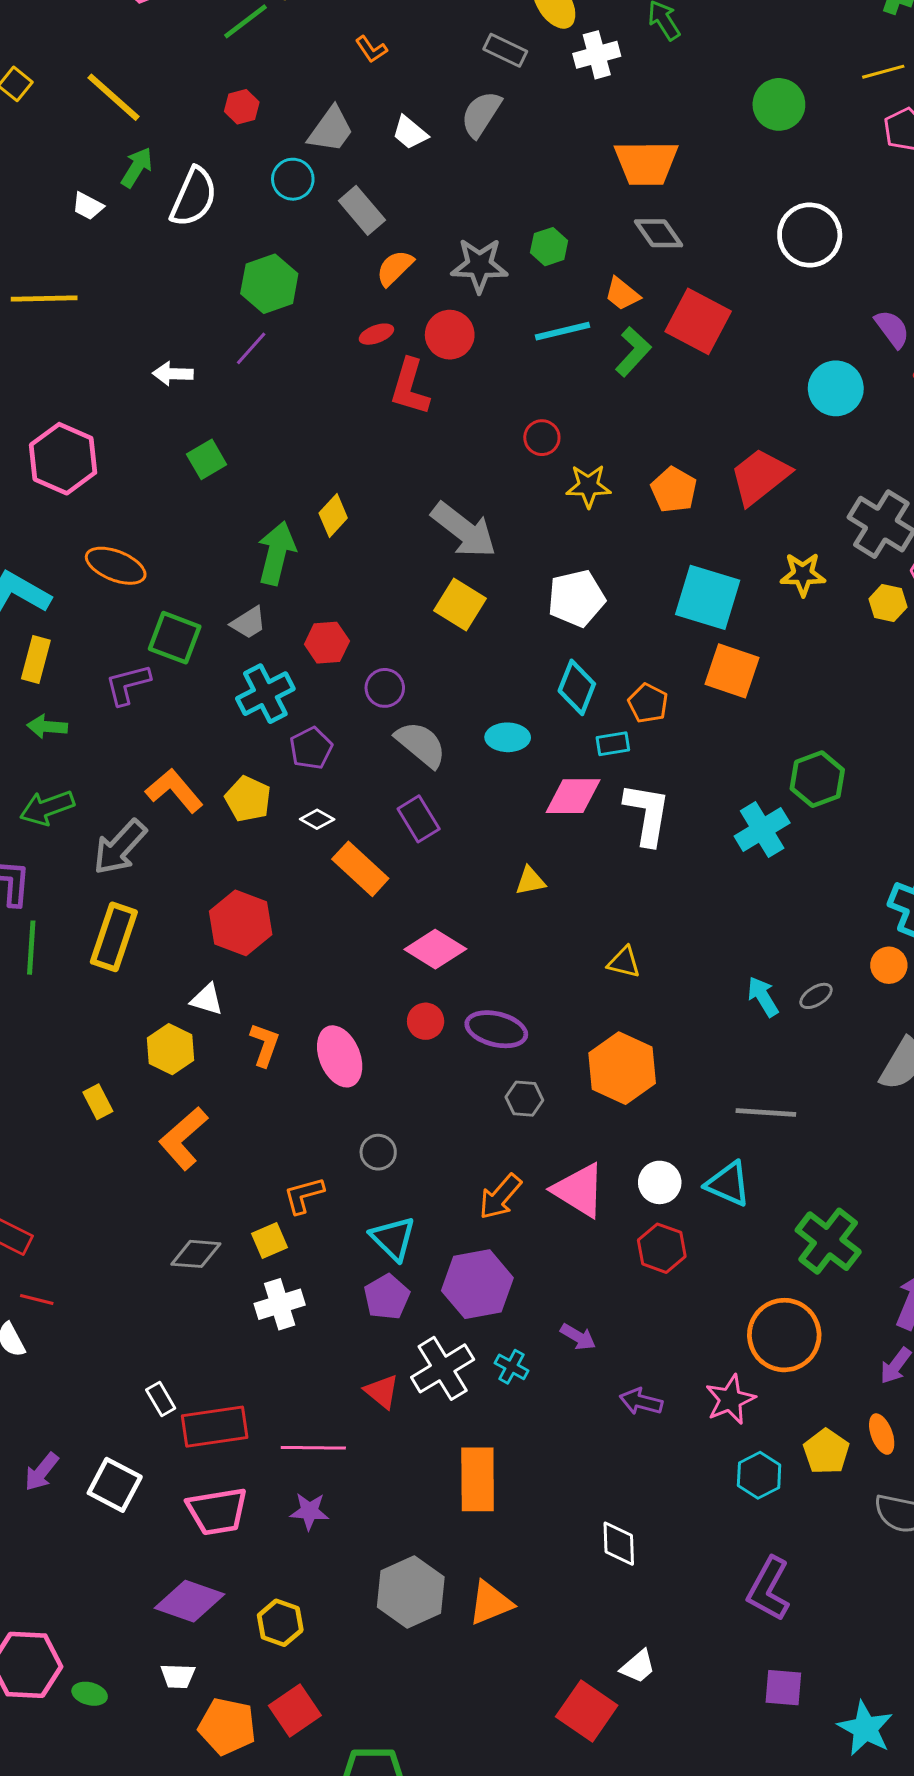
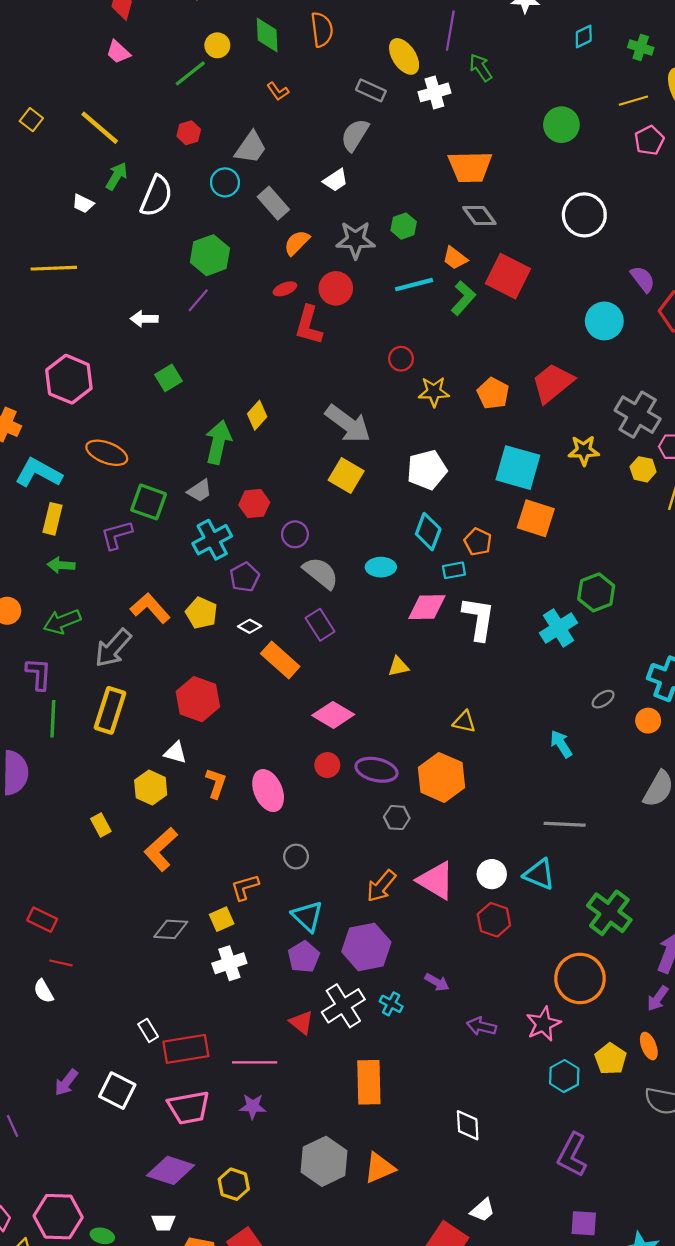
white trapezoid: (410, 133) -> (335, 180), moved, turned -72
gray ellipse: (816, 996) -> (603, 699), moved
orange hexagon: (622, 1068) -> (442, 777), moved

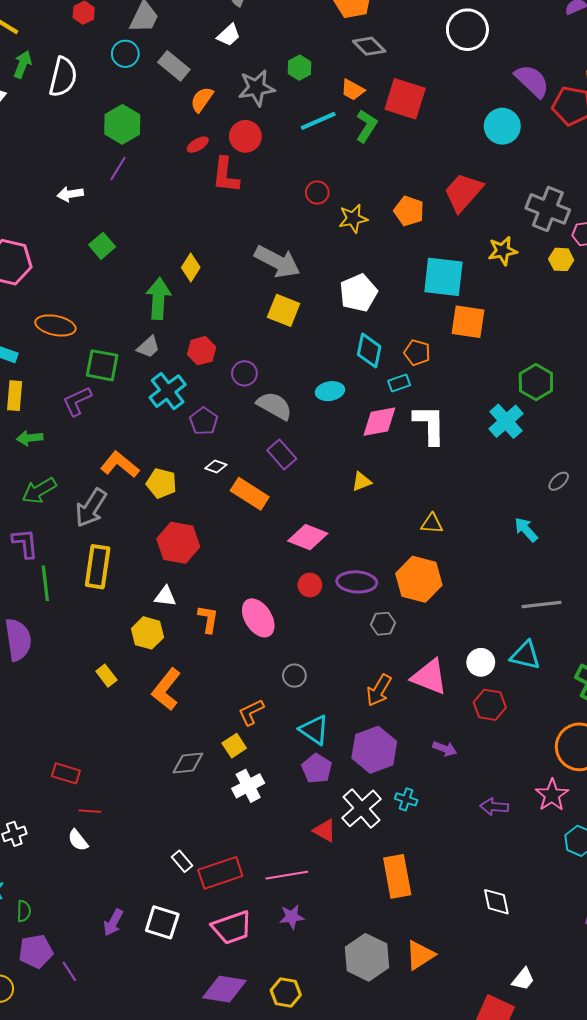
purple semicircle: (643, 279) -> (532, 81), size x1.4
yellow pentagon: (201, 613) -> (161, 483), moved
purple arrow: (437, 982) -> (445, 749), moved

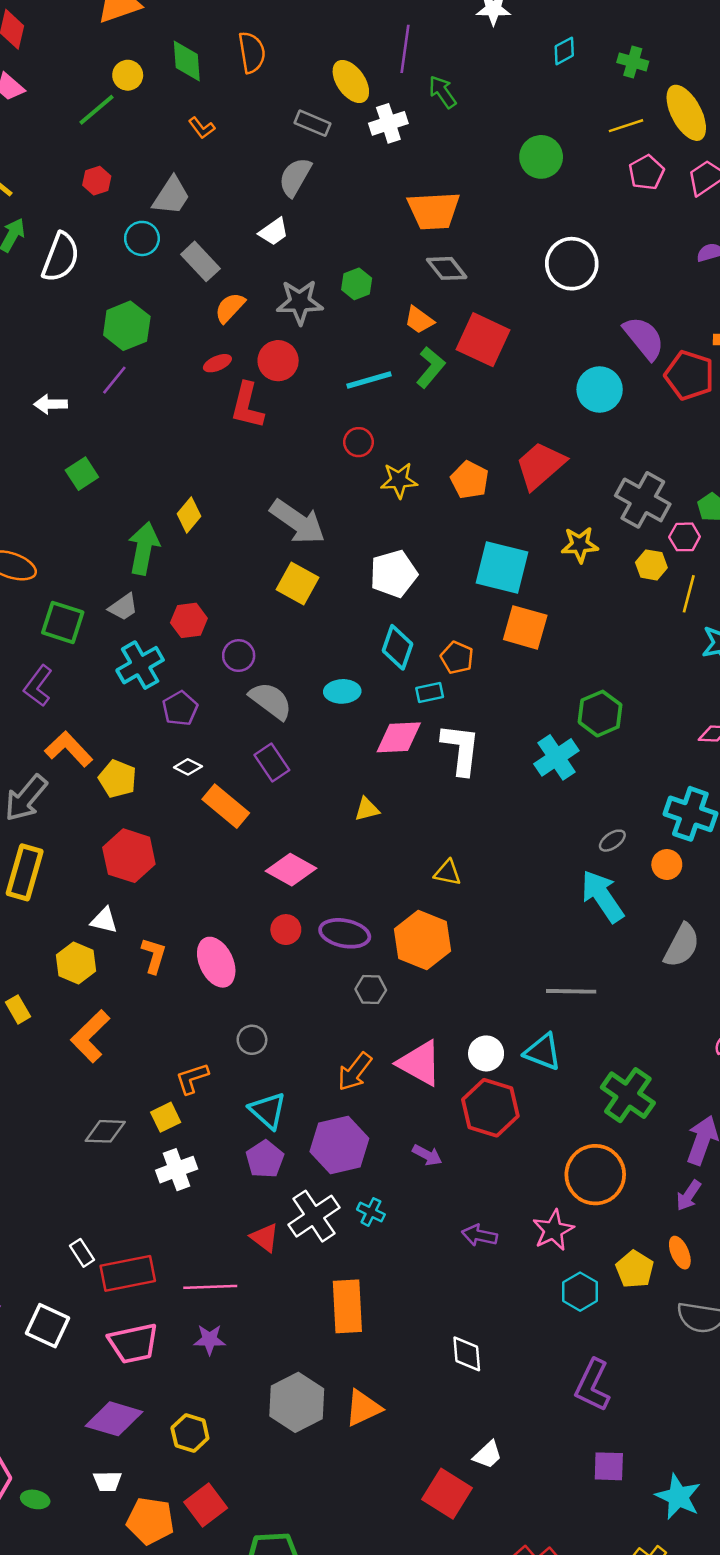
cyan line: (318, 121) -> (369, 380), moved
purple L-shape: (77, 401) -> (38, 686), moved, turned -36
cyan arrow: (526, 530) -> (602, 896), moved, size x1.6
red hexagon: (490, 705) -> (490, 1108), size x1.4

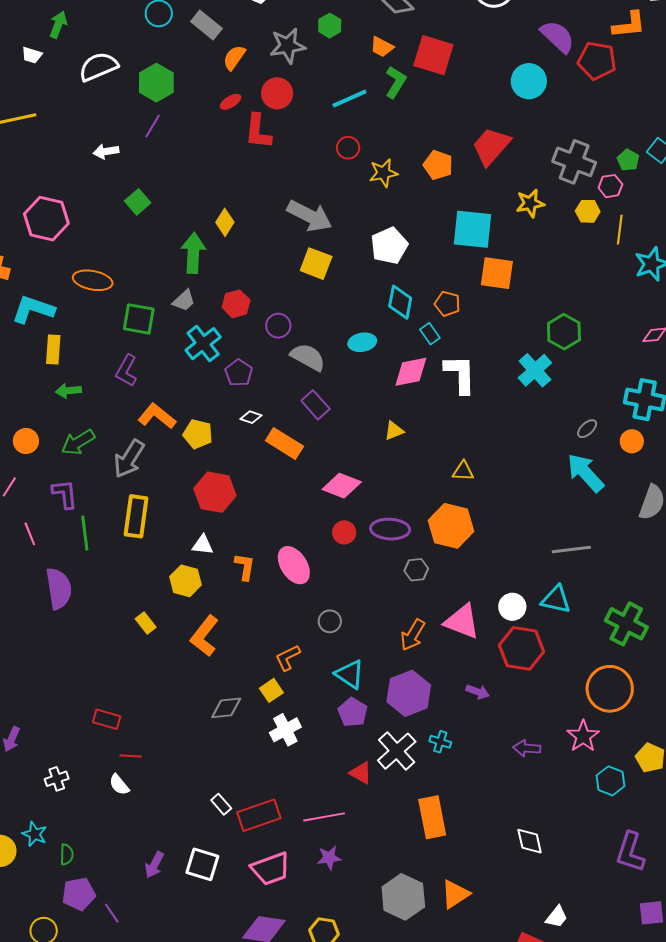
white semicircle: (61, 257) -> (98, 67), moved, turned -126
cyan rectangle: (430, 692) -> (430, 334), turned 75

